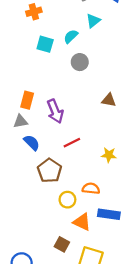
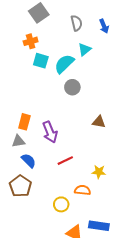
cyan semicircle: (71, 36) -> (64, 64), size x1.5
cyan square: (45, 44) -> (41, 61), moved
brown pentagon: (50, 171) -> (20, 186), moved
orange semicircle: (91, 188) -> (83, 190), moved
yellow circle: (67, 200) -> (61, 204), moved

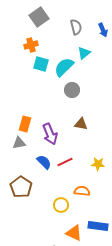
brown triangle: (99, 122) -> (81, 124), moved
blue semicircle: (29, 161) -> (44, 162), moved
yellow star: (99, 172) -> (98, 164), moved

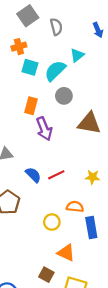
gray semicircle: (76, 27) -> (56, 27), moved
orange rectangle: (25, 124) -> (31, 106), moved
brown triangle: (81, 124) -> (89, 123), moved, size x1.6
purple arrow: (50, 134) -> (44, 129), moved
blue rectangle: (98, 226) -> (91, 227), moved, turned 72

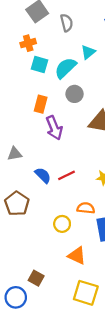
brown square: (46, 275) -> (36, 278), moved

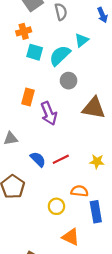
orange rectangle: (41, 104) -> (28, 97), moved

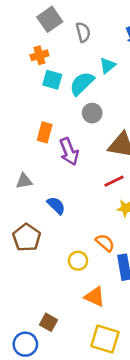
red line: (61, 159) -> (114, 181), moved
orange semicircle: (79, 191) -> (105, 243), turned 35

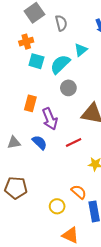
red line: (114, 181) -> (74, 142), moved
blue semicircle: (56, 206) -> (40, 142), moved
brown pentagon: (27, 238) -> (16, 188), turned -30

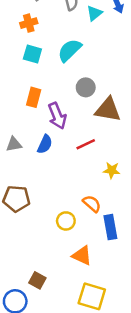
cyan triangle: (81, 50) -> (94, 13), moved
cyan square: (36, 61) -> (32, 54), moved
gray circle: (68, 88) -> (86, 87), moved
blue semicircle: (40, 142) -> (45, 144), turned 70

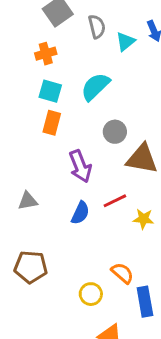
orange rectangle: (34, 97) -> (52, 123), moved
blue semicircle: (45, 144) -> (80, 213), moved
yellow star: (112, 170) -> (143, 219), moved

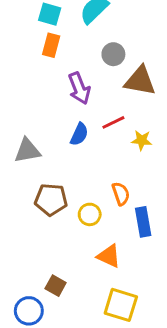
gray triangle: (28, 201) -> (27, 151), moved, size x1.4
brown pentagon: (31, 267) -> (51, 200), moved
orange semicircle: (122, 273) -> (121, 194), turned 30

